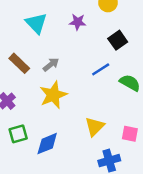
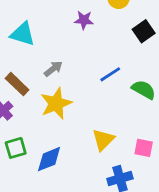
cyan triangle: (36, 23) -> (23, 34), moved, turned -30
black square: (118, 40) -> (144, 31), moved
brown rectangle: (19, 63) -> (17, 84), moved

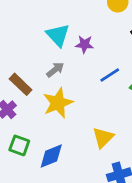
purple star: (84, 20) -> (84, 44), moved
cyan triangle: (23, 34) -> (58, 35), moved, turned 30
green square: (16, 148) -> (19, 145), turned 36

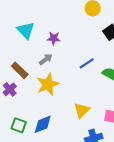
cyan triangle: (58, 35) -> (26, 30), moved
purple star: (84, 44) -> (54, 38), moved
green square: (19, 145) -> (19, 125), moved

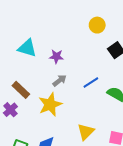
cyan triangle: (26, 30) -> (27, 48), turned -30
gray arrow: (46, 59) -> (60, 80), moved

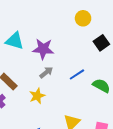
purple star: (56, 56) -> (43, 49), size x1.5
yellow star: (50, 104) -> (37, 96), size x0.7

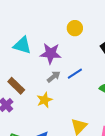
yellow circle: (83, 18) -> (75, 28), moved
blue line: (77, 74) -> (75, 74), moved

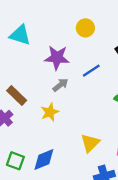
cyan triangle: (22, 45) -> (20, 35), moved
blue line: (75, 74) -> (91, 71), moved

